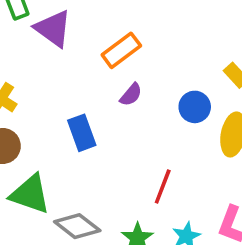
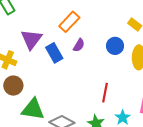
purple triangle: (53, 29) -> (31, 39), moved, turned 40
blue rectangle: (82, 133) -> (54, 53), moved

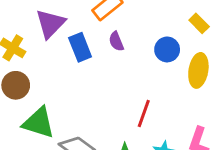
purple semicircle: (79, 45) -> (116, 41), turned 120

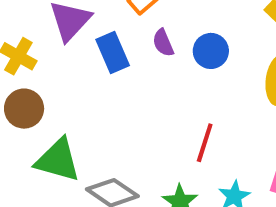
blue circle: (167, 49) -> (211, 51), moved

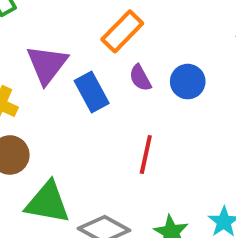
red line: (205, 143) -> (146, 154), moved

